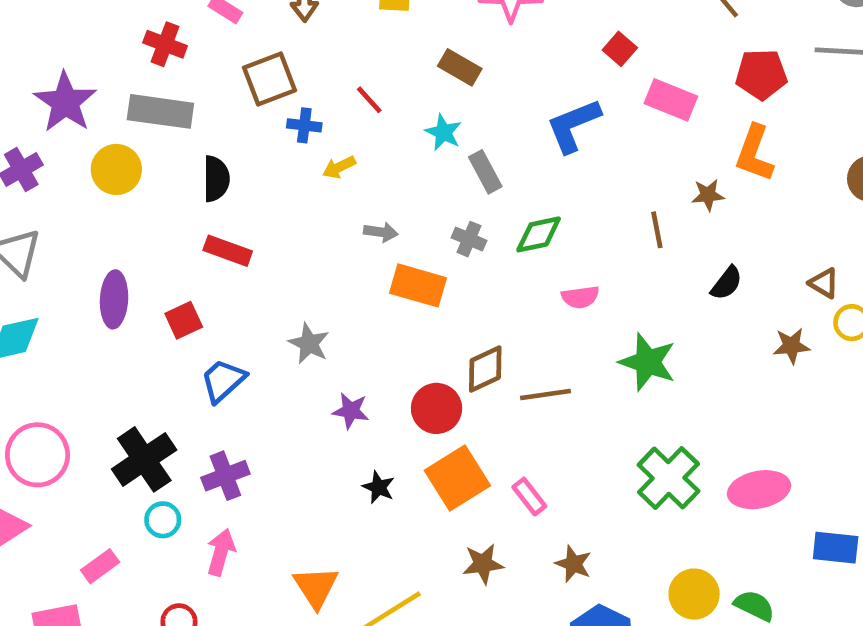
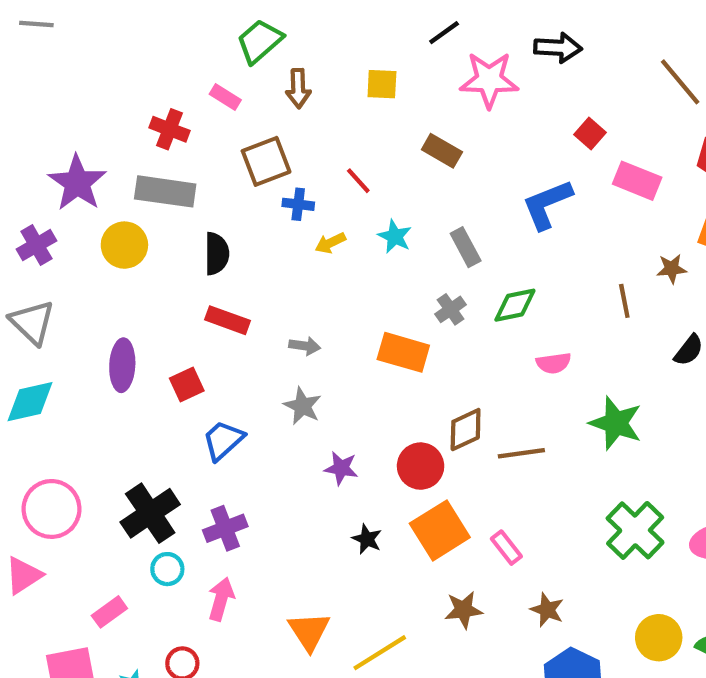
cyan star: (443, 132) -> (395, 236), moved
gray arrow: (381, 232) -> (305, 346), moved
gray cross: (469, 239) -> (451, 309), turned 32

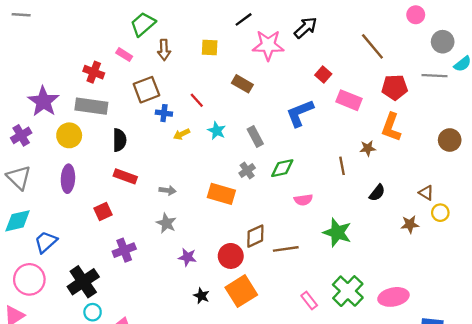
black arrow: (558, 48) -> (306, 28), turned -45
purple ellipse: (122, 365) -> (68, 179), moved
blue trapezoid: (223, 440) -> (46, 242), moved
purple cross: (225, 528) -> (124, 250), moved
pink rectangle: (506, 548) -> (309, 300), moved

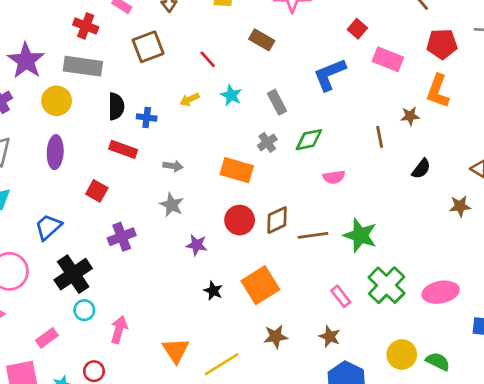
blue cross: (164, 113) -> (147, 117), moved
red square: (103, 211) -> (97, 191), turned -36
green star: (337, 233) -> (360, 235), moved
blue trapezoid: (46, 242) -> (48, 227), moved
red circle: (231, 256) -> (240, 220), moved

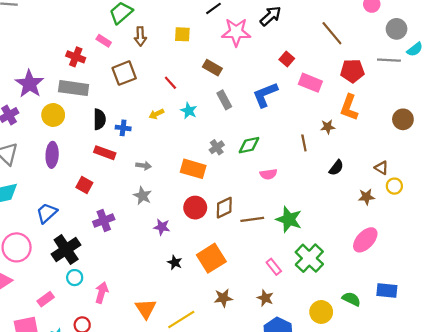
gray rectangle: (277, 102) -> (224, 100), moved
pink ellipse: (441, 292) -> (365, 240), moved, turned -36
green semicircle: (438, 361) -> (351, 299), moved

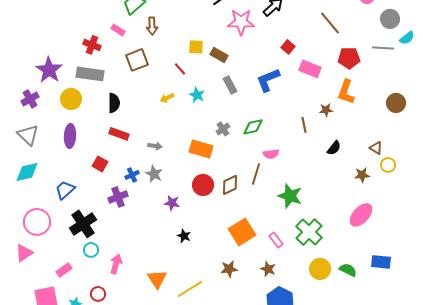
yellow square: (182, 34) -> (196, 47), moved
blue cross: (123, 128) -> (132, 175), moved, turned -32
brown line: (252, 219) -> (256, 174), moved, turned -65
orange square: (211, 258) -> (242, 232), moved
yellow circle: (321, 312) -> (320, 269), moved

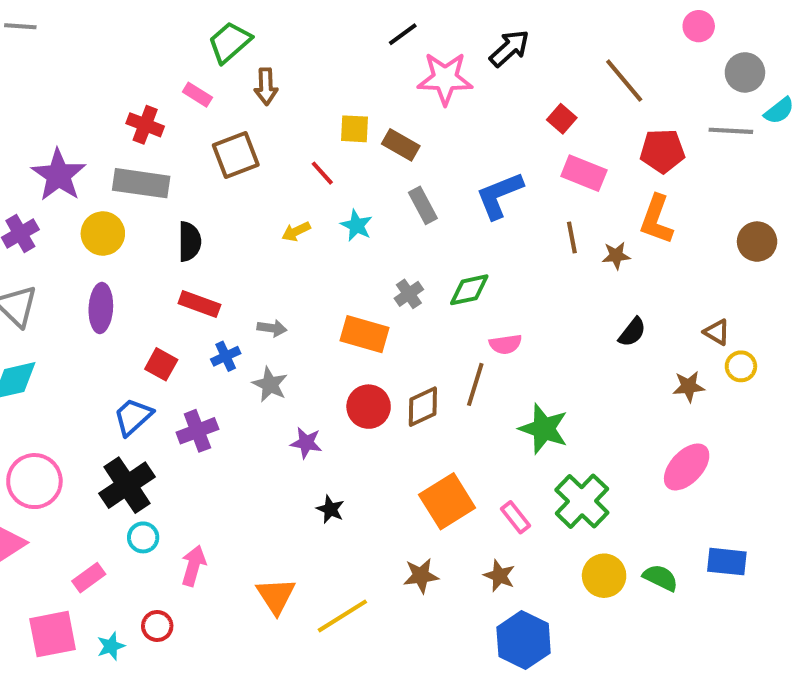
red square: (288, 47) -> (562, 119), moved
brown line: (304, 125) -> (572, 238), moved
blue cross: (132, 175) -> (226, 356), moved
blue trapezoid: (65, 190) -> (133, 417), moved

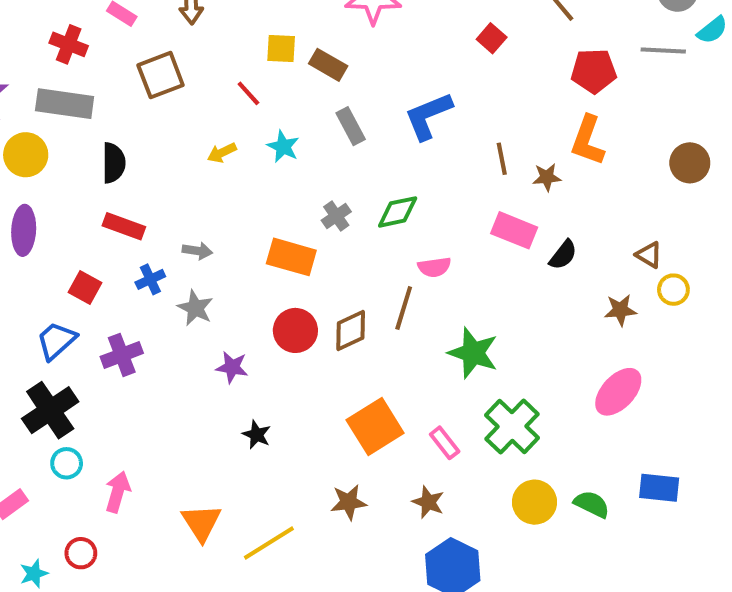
pink rectangle: (584, 173) -> (514, 230), moved

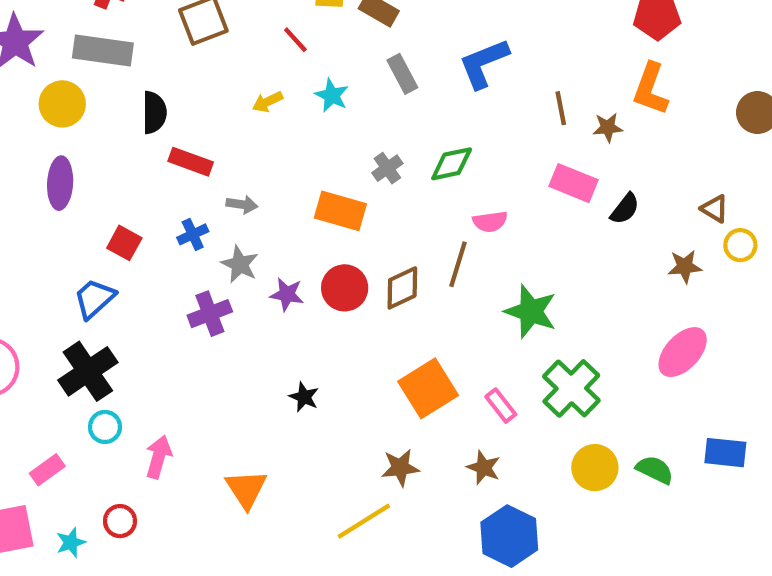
red rectangle: (124, 226) -> (191, 162), moved
purple cross: (122, 355) -> (210, 314), moved
purple star: (232, 367) -> (287, 294), moved
yellow line: (269, 543) -> (364, 521), moved

